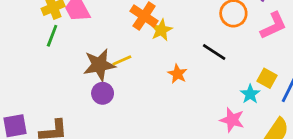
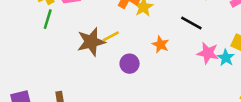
purple circle: (103, 93) -> (130, 64), moved
pink star: (232, 120) -> (208, 53), moved

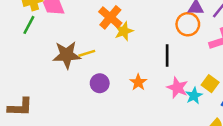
black line: (191, 23) -> (167, 56), turned 50
orange star: (161, 45) -> (138, 82), moved

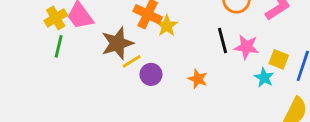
brown star: (67, 55) -> (117, 43), moved
purple circle: (100, 83) -> (151, 74), moved
pink star: (177, 88) -> (247, 47), moved

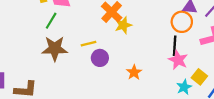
black line: (222, 40) -> (175, 46), moved
brown star: (117, 43) -> (55, 49), moved
green line: (59, 46) -> (51, 21), moved

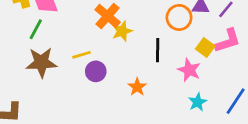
orange circle: (182, 22) -> (179, 17), moved
black line: (175, 46) -> (158, 50), moved
yellow square: (199, 77) -> (205, 48), moved

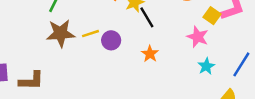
black line: (158, 50) -> (147, 17), moved, turned -30
yellow line: (81, 55) -> (90, 34), moved

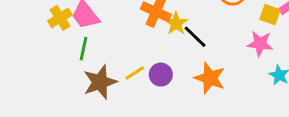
orange star: (150, 54) -> (210, 78), size x1.5

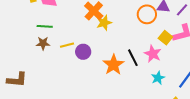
black line: (195, 37) -> (133, 58), moved
green line: (84, 49) -> (45, 26), moved, turned 63
brown star: (100, 82) -> (43, 43), size x0.6

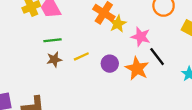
purple circle: (83, 52) -> (110, 64), moved
pink star: (153, 54) -> (141, 37), moved

